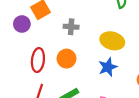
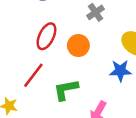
gray cross: (71, 27) -> (96, 12), turned 32

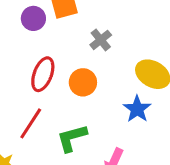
blue star: (120, 71) -> (137, 109), turned -30

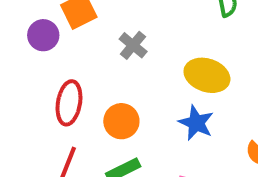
orange circle: (83, 82) -> (121, 121), moved

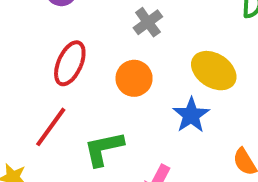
orange circle: (121, 121) -> (134, 78), moved

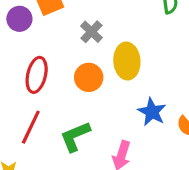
yellow ellipse: (214, 71) -> (127, 61), moved, turned 64
blue star: (191, 115) -> (152, 112), moved

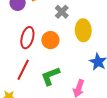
orange circle: (89, 77) -> (50, 40), moved

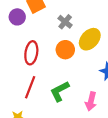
yellow ellipse: (83, 30) -> (90, 39), turned 50
orange circle: (50, 40) -> (65, 50), moved

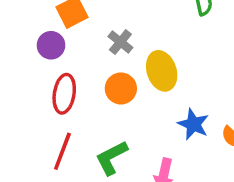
purple circle: (17, 17) -> (51, 45), moved
yellow ellipse: (90, 39) -> (162, 71), turned -60

